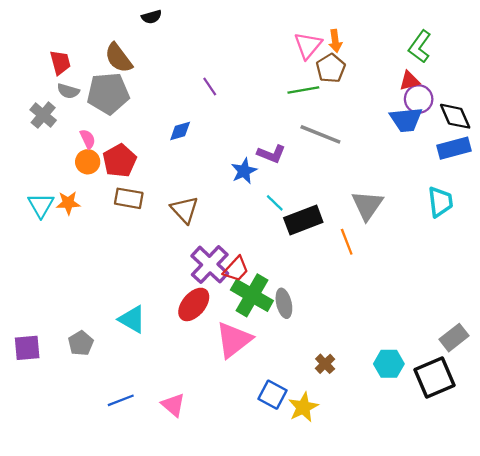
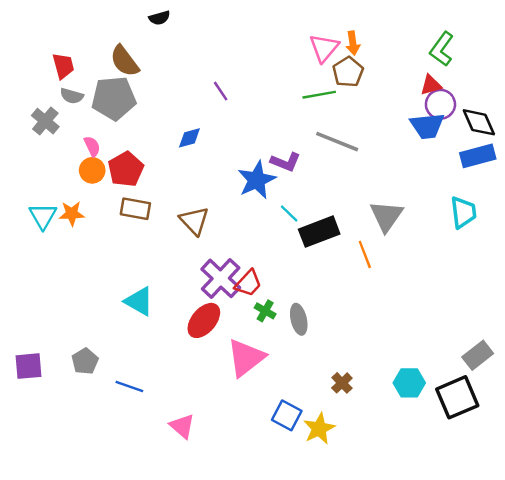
blue star: (244, 171) -> (257, 180), size x1.4
green cross: (252, 295) -> (265, 311), size x0.5
cyan triangle: (132, 319) -> (139, 301), moved
blue line: (121, 400) -> (129, 387), moved, turned 40

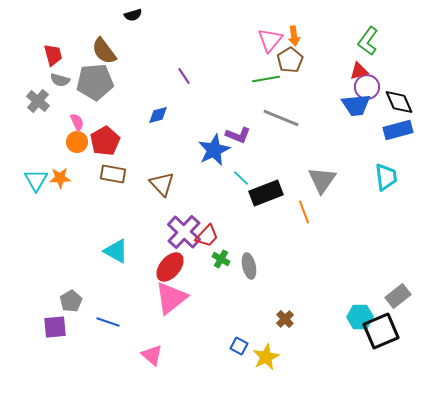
pink triangle: (246, 358) -> (171, 298), moved
purple square: (29, 366) -> (55, 327), moved
cyan hexagon: (409, 383) -> (360, 317), moved
blue square: (287, 415) -> (239, 346), size x0.7

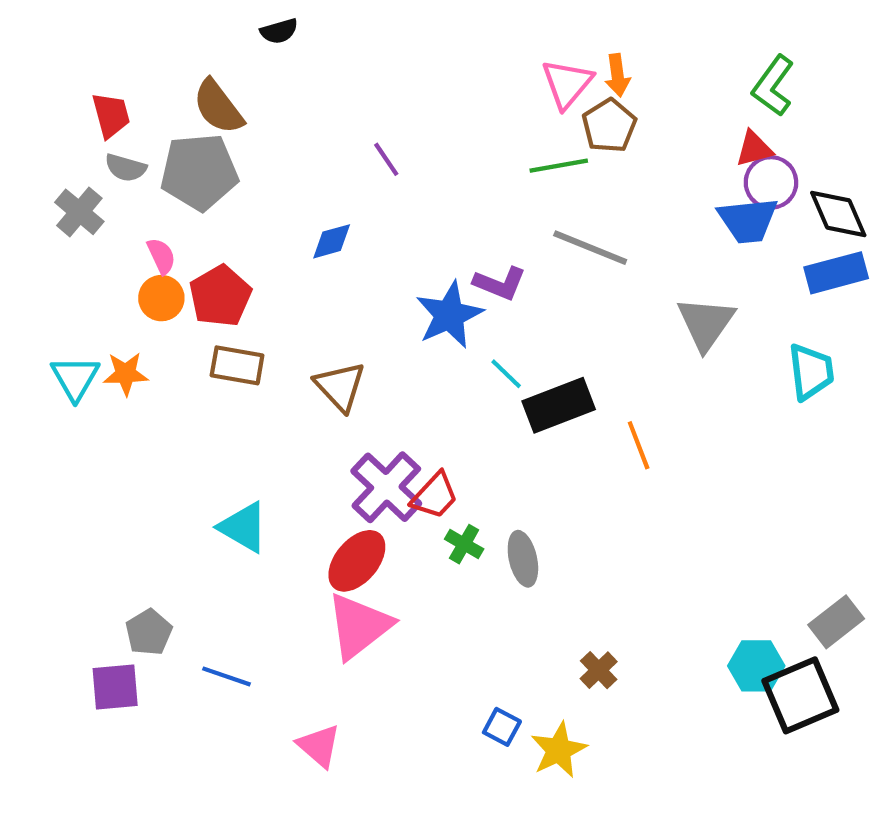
gray triangle: (322, 180) -> (706, 323), moved

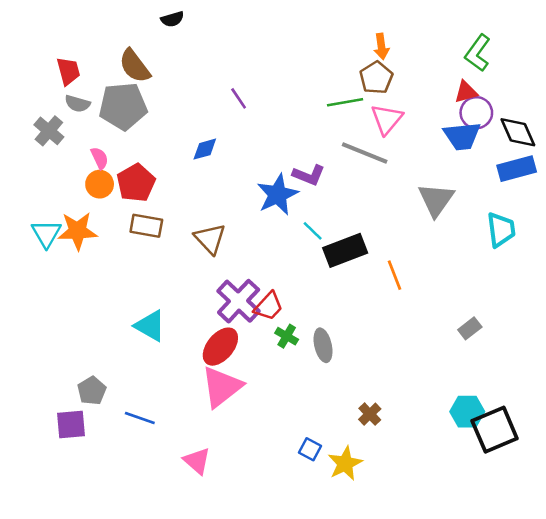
pink triangle: (567, 84) -> (387, 119), moved
orange star: (126, 374) -> (77, 231), size x1.4
gray rectangle: (836, 622) -> (470, 328), moved, size x0.7

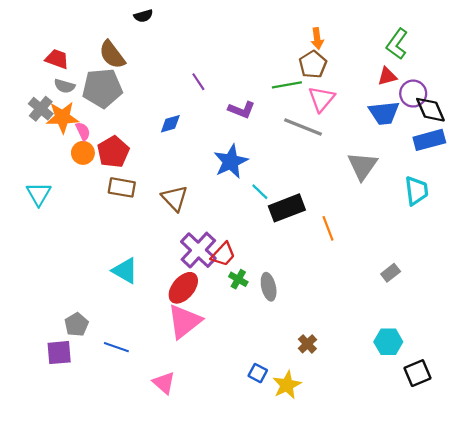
red trapezoid: (68, 71) -> (57, 59), turned -55
purple circle: (476, 113) -> (413, 94), moved
purple L-shape: (309, 175) -> (242, 110), moved
orange star: (77, 231) -> (62, 117), moved
black square: (495, 430) -> (417, 373), moved, size x0.7

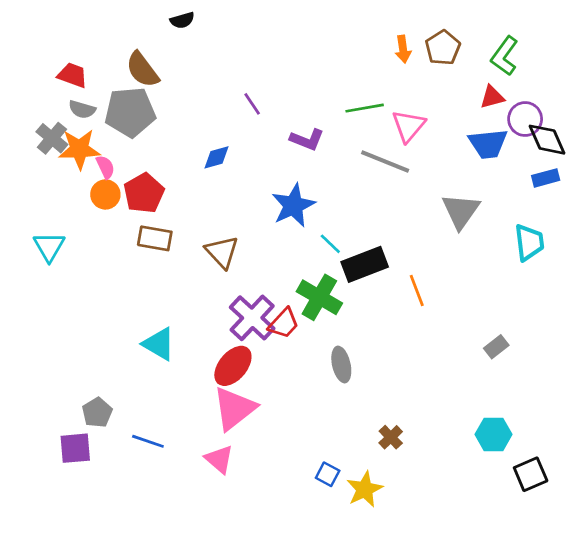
brown pentagon: (313, 64) -> (443, 48), moved
blue rectangle: (429, 140) -> (546, 178), size x0.7
green cross: (238, 279) -> (319, 297), moved, size x1.8
pink triangle: (164, 383) -> (219, 459), moved

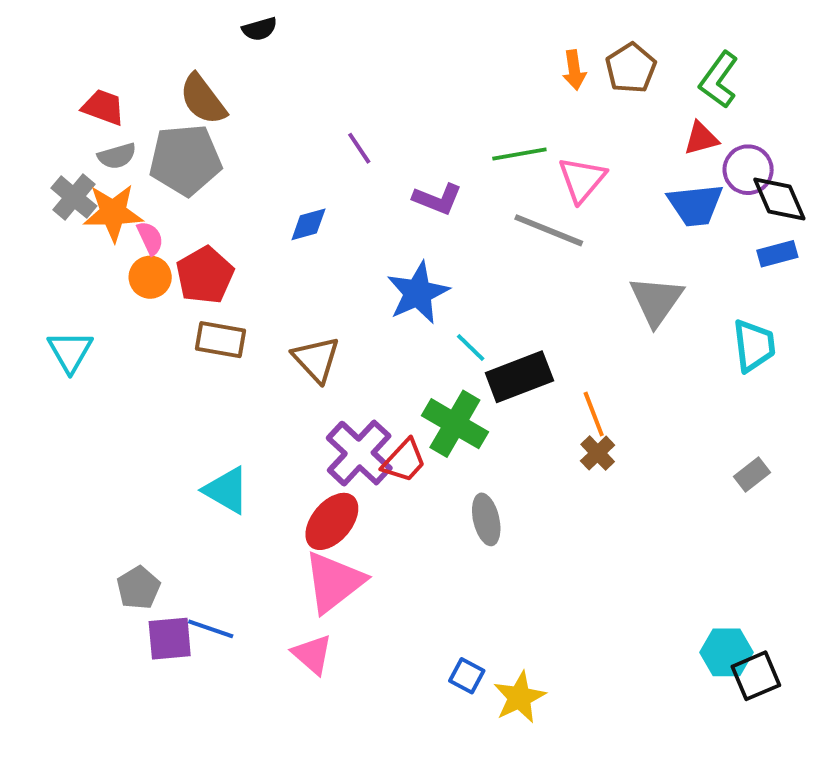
gray semicircle: (82, 109) -> (117, 156), turned -32
gray rectangle: (496, 347) -> (752, 475), moved
cyan hexagon: (494, 434) -> (727, 652), moved
brown cross: (391, 437) -> (598, 453), moved
purple square: (75, 448) -> (170, 639), moved

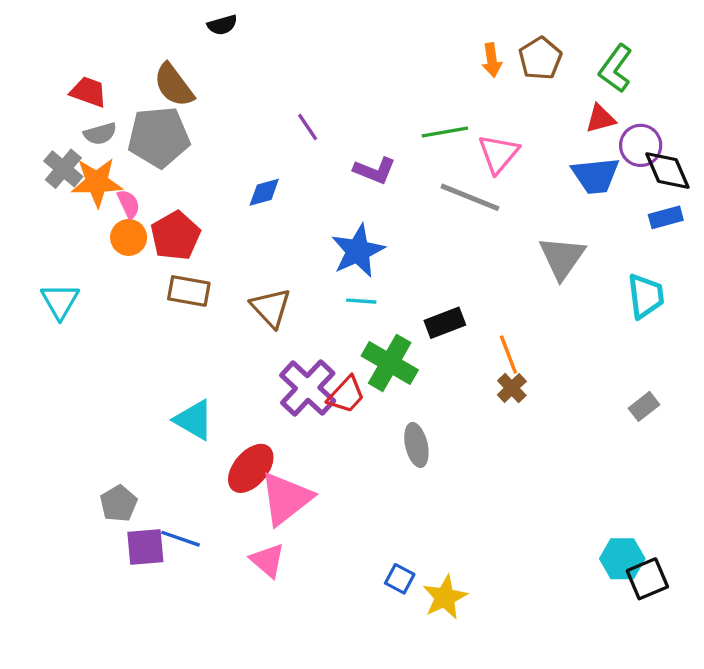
cyan line: (471, 348) -> (361, 301), moved, turned -40
black rectangle: (519, 377) -> (445, 323), size x0.7
red ellipse: (332, 521) -> (251, 468), moved

